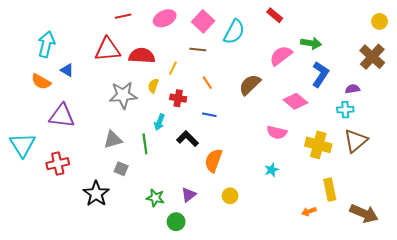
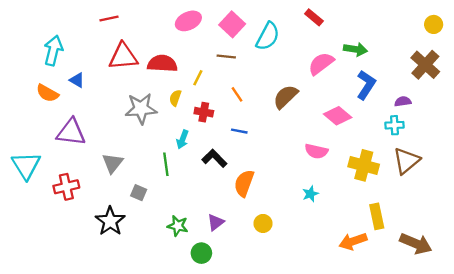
red line: (123, 16) -> (109, 19), moved
gray triangle: (113, 140) -> (113, 163), moved, turned -36
orange arrow: (309, 211) -> (353, 241), size x1.6

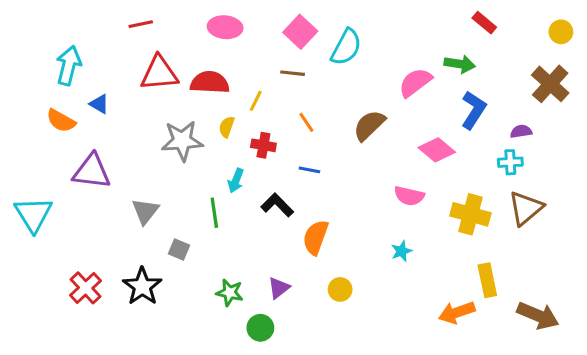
red rectangle: (314, 17) -> (484, 23), moved
pink ellipse: (188, 21) -> (225, 27), moved, turned 30
red cross: (66, 187) -> (86, 288), moved, turned -30

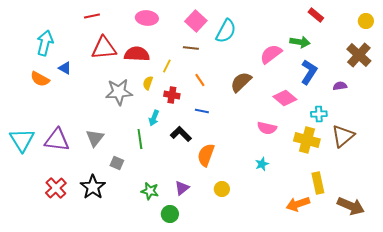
cyan cross: (510, 162) -> (319, 114), moved
purple triangle: (92, 171) -> (57, 140), moved

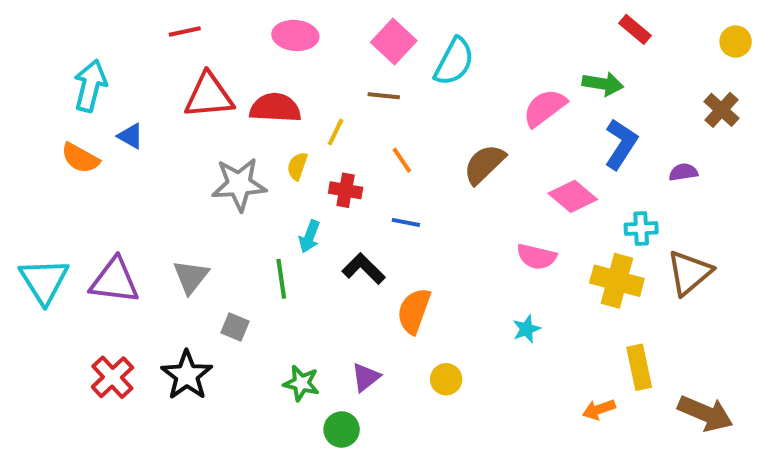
brown cross: (359, 55) -> (721, 110), size x0.7
orange arrow: (298, 204) -> (599, 409), size x0.7

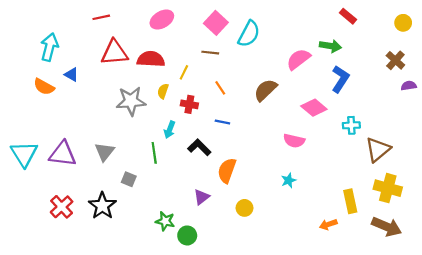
pink ellipse: (295, 36) -> (162, 20), turned -35
purple semicircle: (683, 172) -> (409, 86), moved
yellow cross: (617, 281) -> (388, 188), moved
purple triangle: (366, 377) -> (202, 197), moved
green star: (301, 383) -> (165, 221), moved

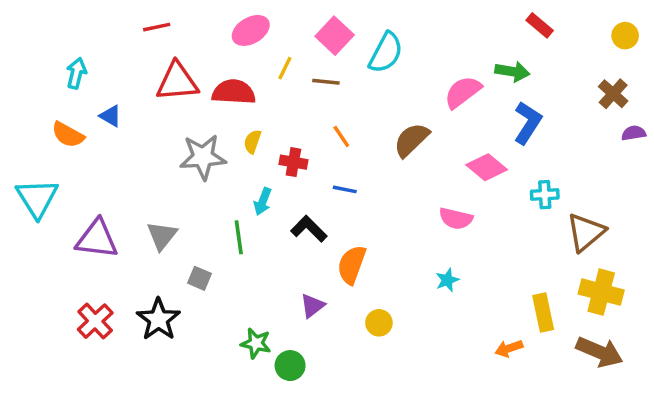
cyan arrow: (49, 47) -> (76, 73), size x0.7
yellow line: (184, 72) -> (285, 68), moved
cyan triangle: (24, 154) -> (37, 198), moved

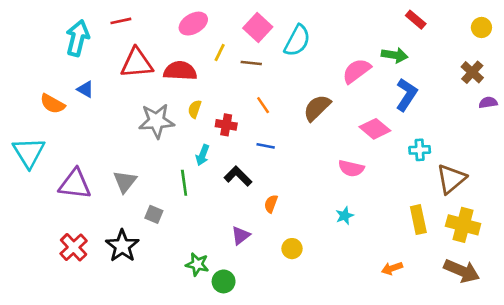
cyan arrow: (76, 73) -> (77, 38), moved, size x1.5
orange semicircle: (352, 265) -> (271, 204), size x0.6
yellow rectangle: (543, 313) -> (418, 220), moved

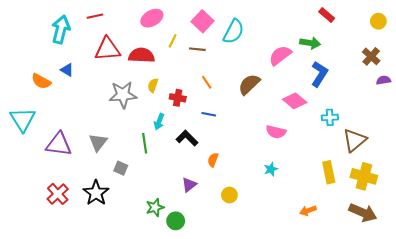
green star: (197, 264) -> (155, 207), turned -30

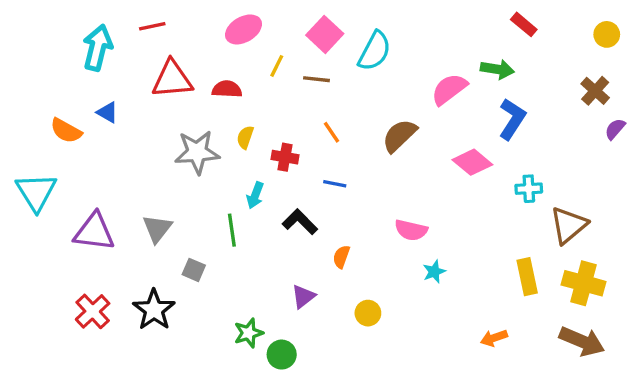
red semicircle: (142, 55) -> (227, 89), size x0.7
purple semicircle: (384, 80) -> (615, 129), turned -40
pink semicircle: (276, 132) -> (411, 230), moved

